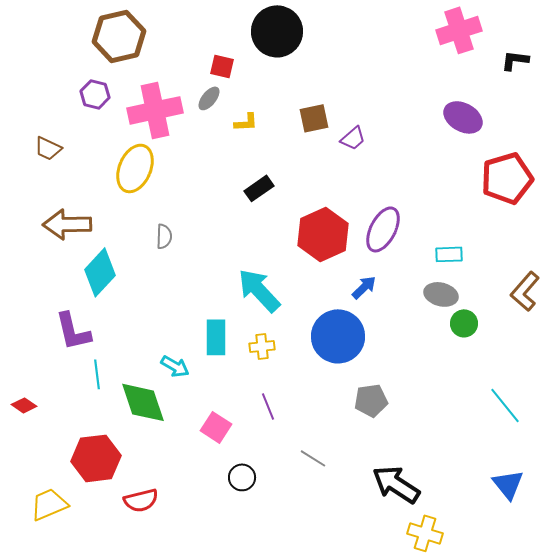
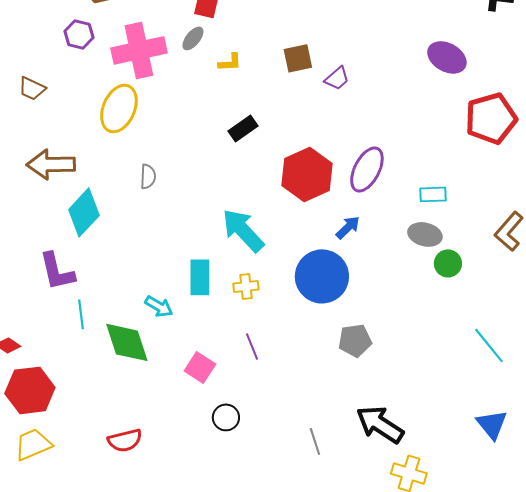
red hexagon: (96, 458) -> (30, 390), moved
gray line: (313, 458) -> (315, 441), moved, turned 40

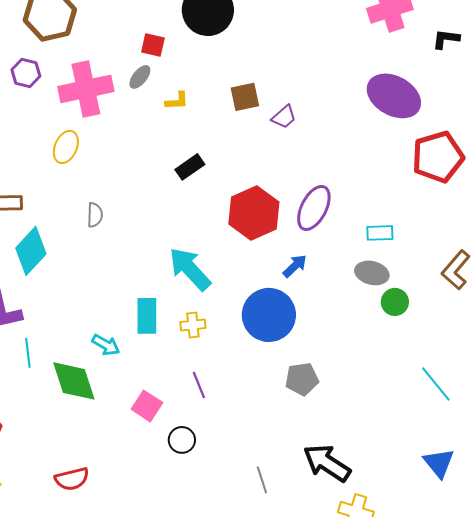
purple ellipse: (447, 57) -> (394, 96), size x1.4
yellow ellipse: (119, 108) -> (66, 147), size x0.7
black circle: (226, 417) -> (182, 440), moved

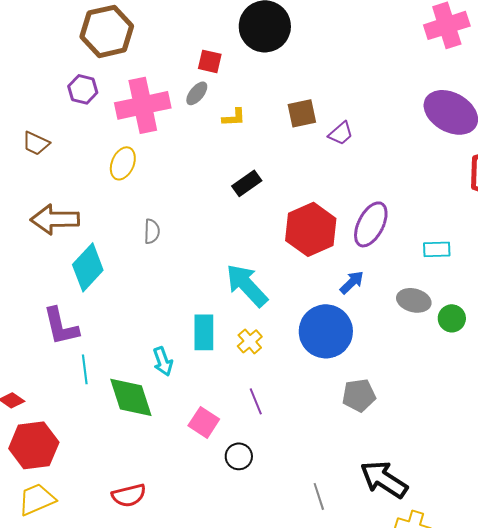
gray ellipse: (372, 273) -> (414, 300), moved
yellow cross: (193, 325) -> (250, 341), turned -35
cyan arrow: (106, 345) -> (163, 361), turned 40

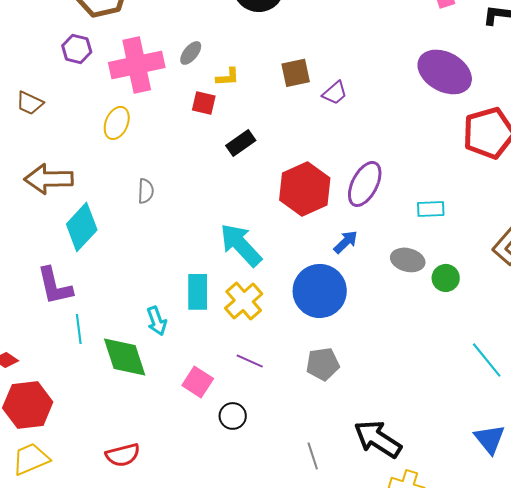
red square: (210, 61) -> (204, 103), moved
yellow cross: (250, 341) -> (244, 301), size x1.5
gray pentagon: (359, 395) -> (323, 364), moved
purple line: (256, 401) -> (250, 361), turned -44

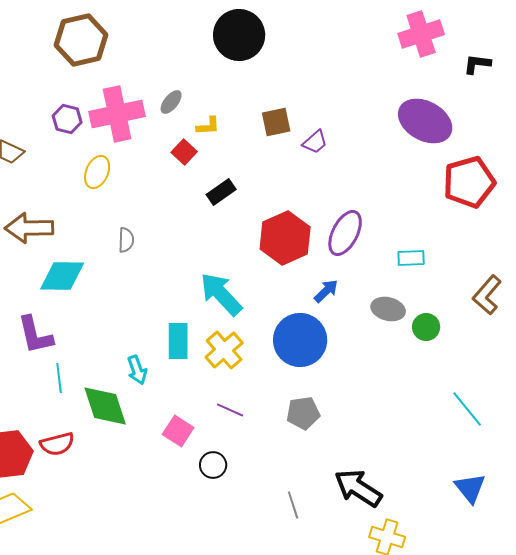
purple hexagon: (77, 49) -> (67, 119), moved
red square: (204, 103) -> (184, 152), turned 30
cyan diamond: (82, 227) -> (62, 276), turned 48
red semicircle: (123, 455) -> (57, 444), moved

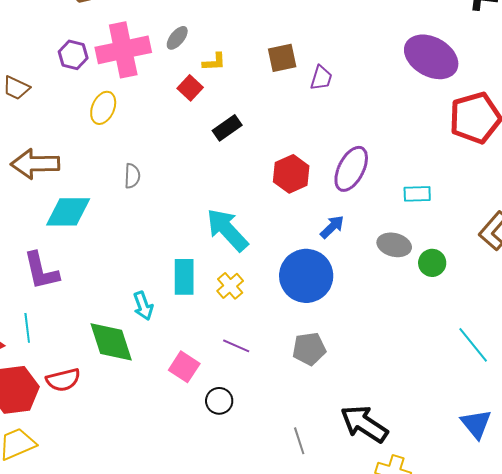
purple trapezoid: (315, 142) -> (321, 78), turned -32
red hexagon: (285, 238) -> (291, 174), size x0.7
yellow cross: (224, 350) -> (230, 286), size x0.7
cyan line: (59, 378) -> (27, 328), moved

